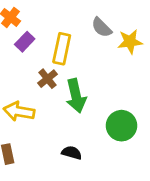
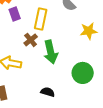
purple rectangle: (25, 42) -> (15, 14), turned -64
yellow star: (130, 42) -> (89, 31), moved

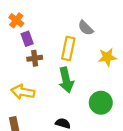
yellow rectangle: (41, 19) -> (68, 49), moved
brown cross: (31, 40) -> (35, 58), moved, turned 32

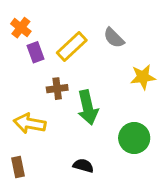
yellow rectangle: (68, 49) -> (72, 46), moved, turned 35
brown cross: (35, 58) -> (57, 89), moved

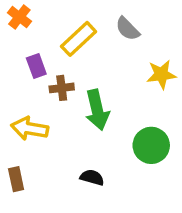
purple rectangle: (35, 52) -> (36, 66), moved

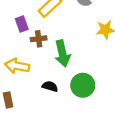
green circle: (151, 145) -> (83, 85), moved
black semicircle: (92, 177) -> (50, 86), moved

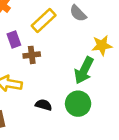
green arrow: (62, 54) -> (84, 70), moved, turned 40

